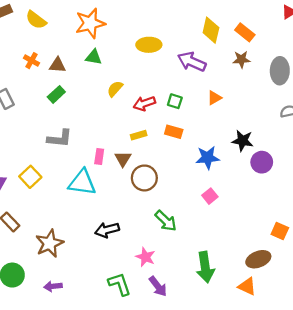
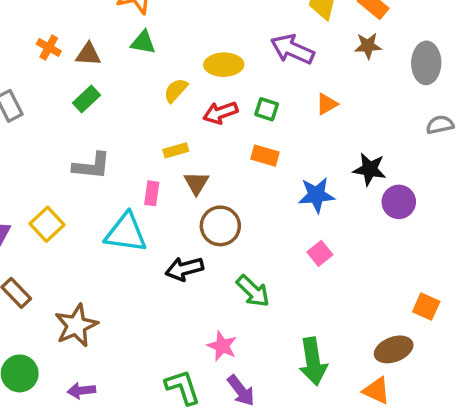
yellow ellipse: (149, 45) -> (224, 65), moved
yellow rectangle: (139, 135) -> (176, 150), moved
brown triangle: (123, 159) -> (196, 183), moved
black arrow: (107, 230) -> (184, 269), moved

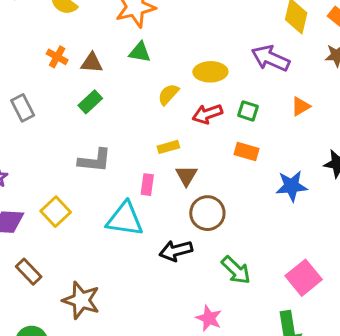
pink square: (320, 253) -> (304, 278), moved, size x1.6
brown star: (76, 325) -> (81, 300), turned -30

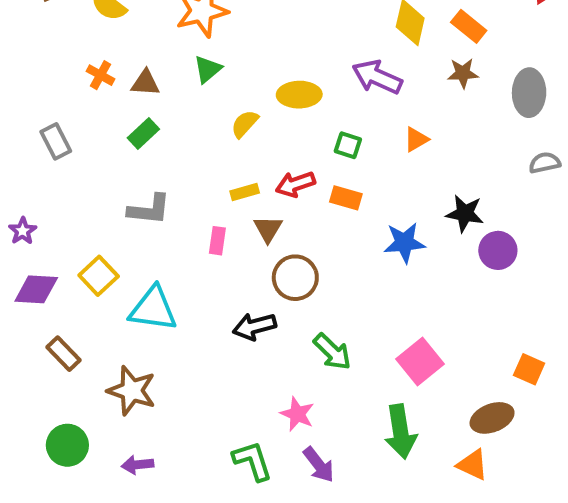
green triangle: (140, 52) -> (208, 69), turned -50
red arrow: (207, 114) -> (295, 184), moved
cyan triangle: (125, 219) -> (153, 309), moved

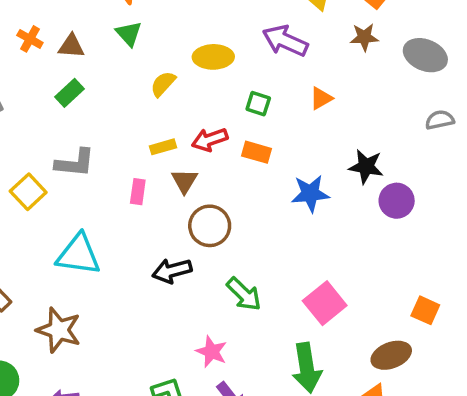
green triangle: (208, 69) -> (129, 34), turned -32
gray ellipse: (529, 93) -> (425, 55), turned -69
yellow square: (99, 276) -> (28, 192), moved

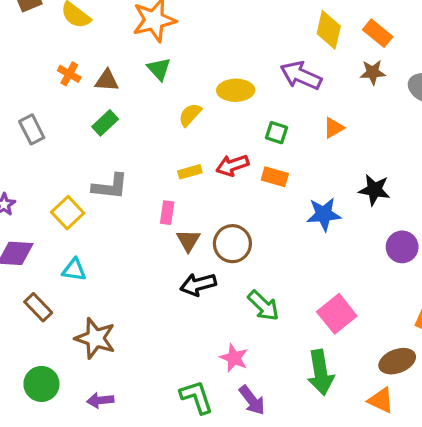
brown triangle: (185, 181) -> (188, 240), moved
purple circle: (397, 201) -> (402, 247), moved
cyan triangle: (79, 255) -> (74, 270), moved, size x0.6

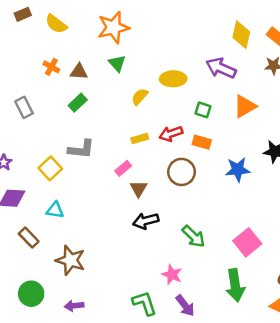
orange triangle: (334, 128) -> (245, 106), size x1.5
pink rectangle: (167, 213) -> (123, 168), turned 42
brown circle: (232, 244) -> (182, 172), moved

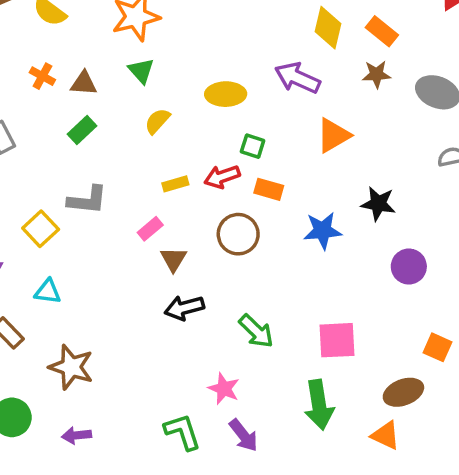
yellow semicircle: (140, 97) -> (157, 121), moved
green square: (203, 110) -> (253, 146), moved
pink square: (247, 242) -> (337, 340), turned 36

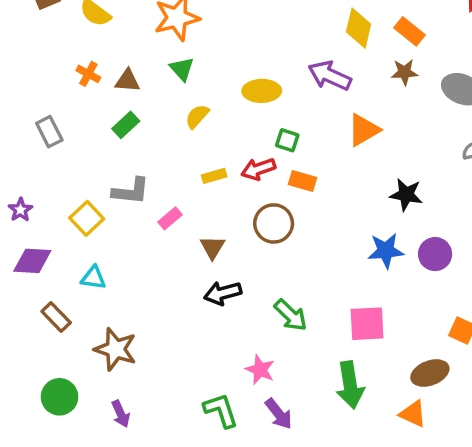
pink rectangle: (150, 229) -> (170, 218), moved
blue star: (323, 231) -> (386, 251), moved
purple arrow: (77, 435) -> (121, 414), turned -108

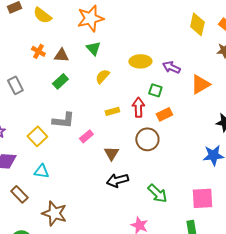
purple arrow: (330, 76) -> (171, 67), moved, size x0.7
red arrow: (258, 169) -> (138, 107), turned 108
orange rectangle: (302, 181) -> (164, 114), turned -42

